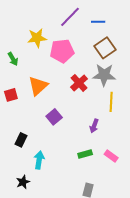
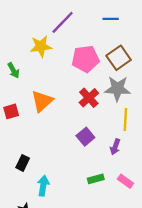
purple line: (70, 17) -> (63, 22), moved
blue line: (98, 22) -> (111, 19), moved
pink pentagon: (62, 51) -> (85, 59), moved
purple square: (54, 117) -> (85, 137), moved
purple arrow: (94, 126) -> (115, 147), moved

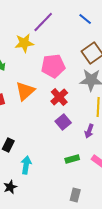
blue line: (111, 19) -> (85, 19), turned 40
pink pentagon: (85, 59) -> (53, 66), moved
red cross: (89, 98) -> (59, 97), moved

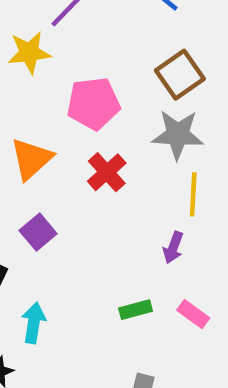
purple square: (63, 122) -> (38, 232), moved

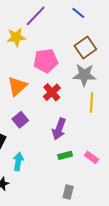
purple arrow: (173, 248) -> (59, 129), moved, size x1.5

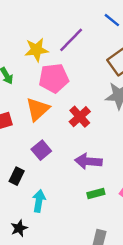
purple line: (36, 16) -> (71, 40), moved
pink pentagon: (46, 61) -> (54, 78), moved
purple arrow: (59, 129) -> (88, 161), turned 75

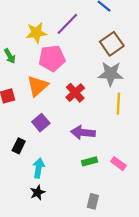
black star: (19, 228) -> (37, 192), moved

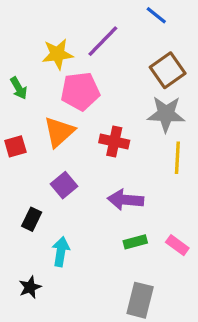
red cross: (75, 93) -> (114, 142), turned -36
black star: (37, 192) -> (30, 287), moved
gray rectangle: (93, 201) -> (140, 300), size x1.5

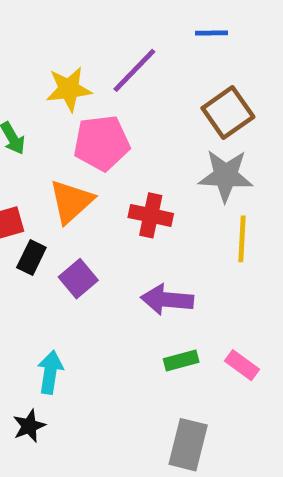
blue line: (156, 15) -> (212, 33), turned -40
black rectangle: (32, 219) -> (31, 258), moved
cyan arrow: (61, 252) -> (50, 372), moved

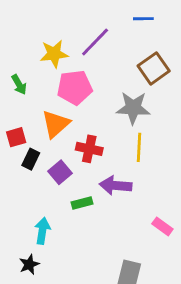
gray star: (226, 176) -> (133, 108), moved
red cross: (151, 215) -> (89, 149), moved
yellow line: (242, 239) -> (139, 147), moved
green rectangle: (181, 360) -> (82, 203), moved

